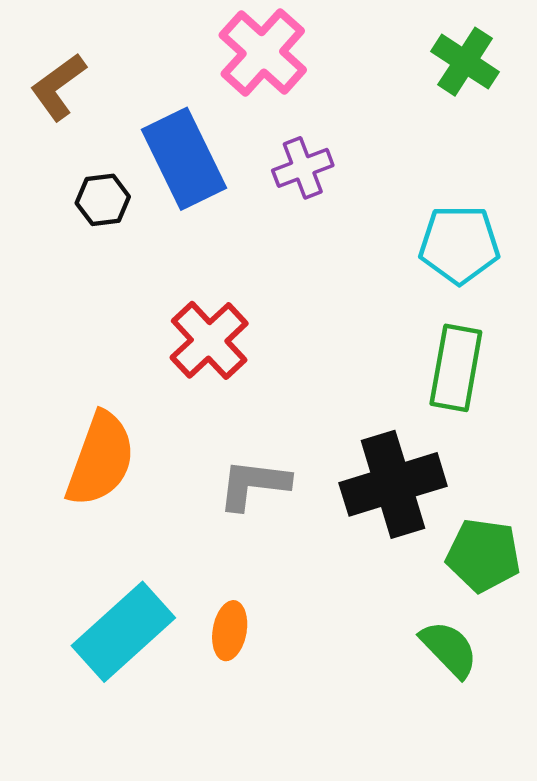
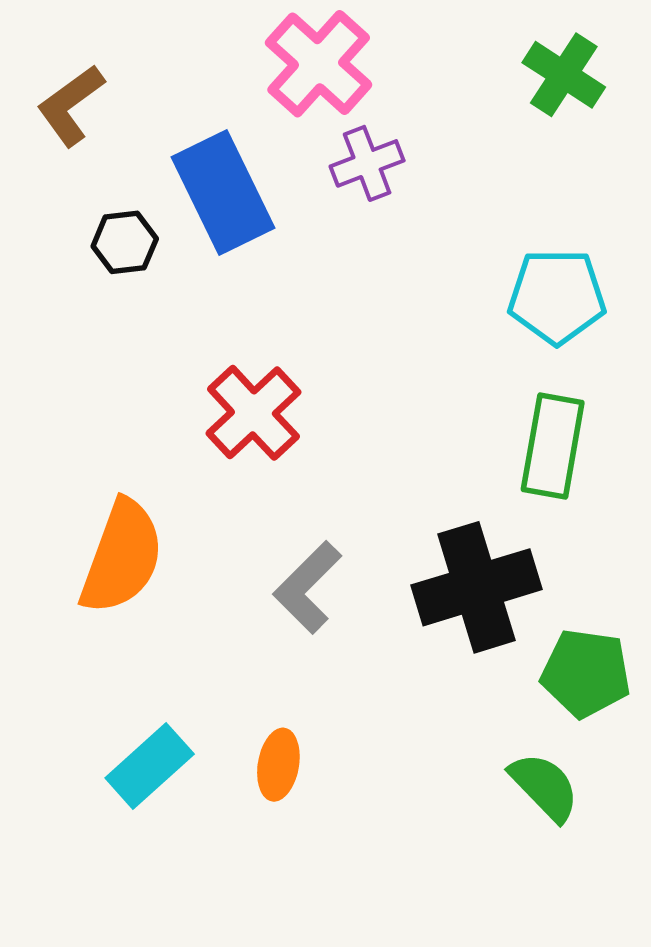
purple cross: (303, 168) -> (367, 163), moved
gray L-shape: (254, 484) -> (307, 587), turned -52
cyan rectangle: (123, 632) -> (150, 766), size x0.7

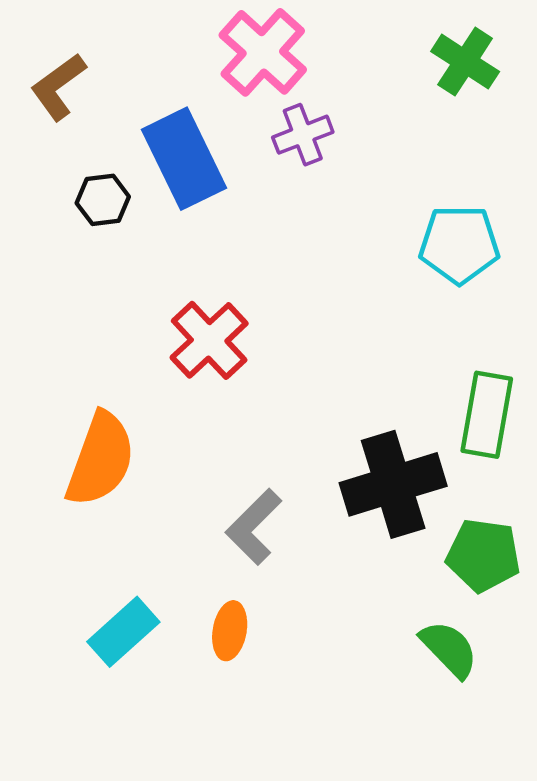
green rectangle: (553, 446) -> (487, 415), moved
gray L-shape: (307, 587) -> (254, 527), moved

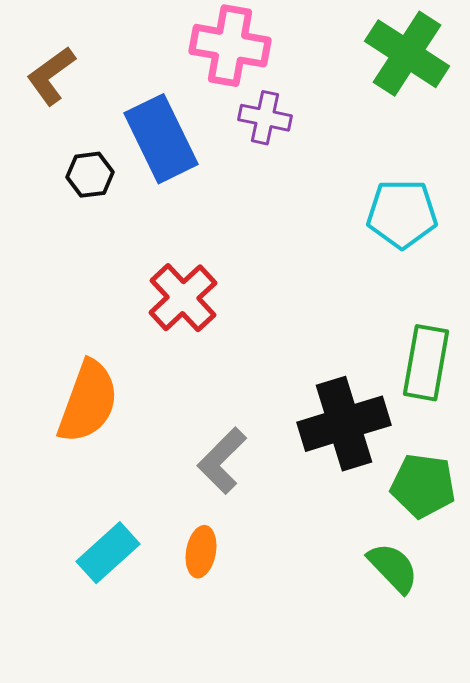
pink cross: (263, 52) -> (230, 46), turned -32
green cross: (465, 62) -> (407, 54), size x1.4
purple cross: (303, 135) -> (265, 118), turned 33

